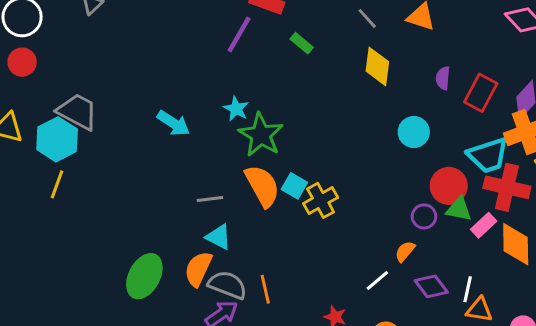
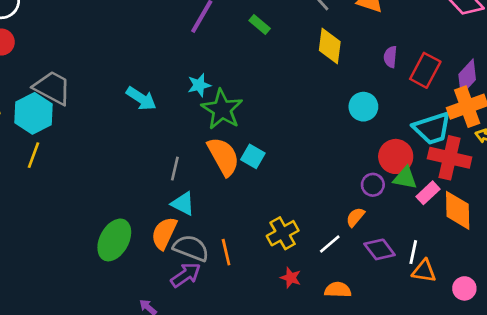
cyan star: (236, 109) -> (199, 85), turned 30
gray line: (210, 199) -> (175, 169), turned -70
yellow cross: (321, 200) -> (283, 233), moved

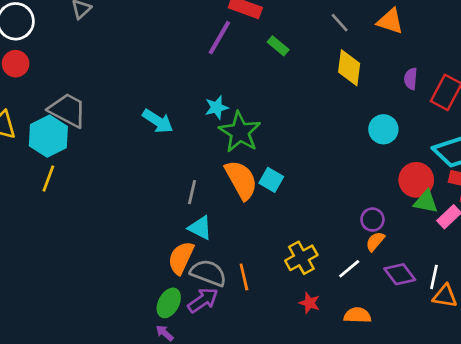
purple circle: (373, 185) -> (372, 220), moved
green ellipse: (114, 240) -> (169, 303), moved, size x0.7

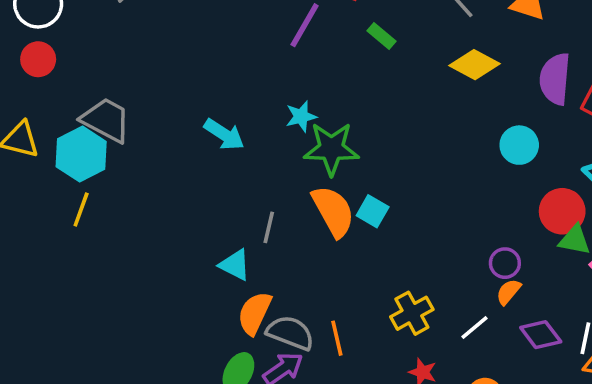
yellow diamond: (349, 68) -> (475, 65), turned -69
purple semicircle: (411, 79) -> (555, 79), size x1.8
green star: (240, 132) -> (331, 149), turned -30
cyan triangle: (200, 228) -> (235, 265), moved

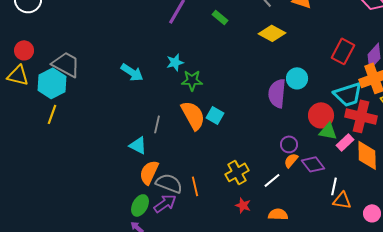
red circle: (38, 59) -> (24, 50), moved
purple semicircle: (555, 79) -> (277, 93), moved
green star: (331, 149) -> (192, 80), size x0.7
purple diamond: (541, 335) -> (313, 164), moved

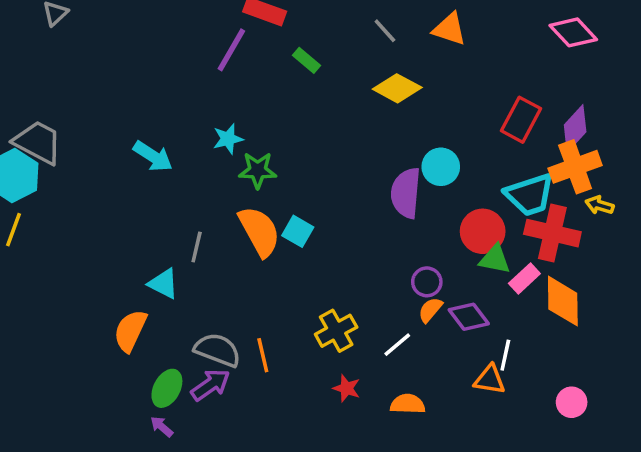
orange semicircle: (149, 172) -> (130, 331), moved
orange triangle: (342, 200) -> (490, 380), moved

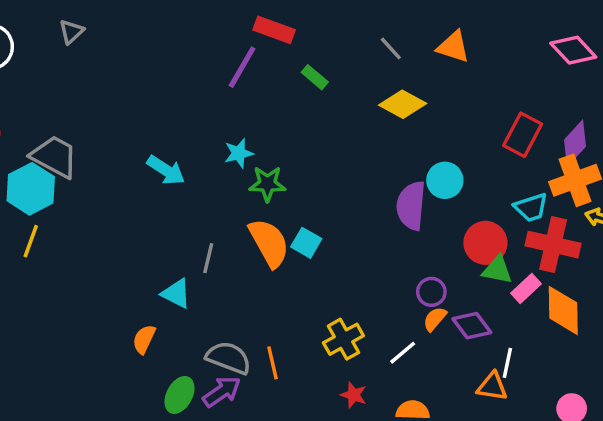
cyan trapezoid: (530, 195) -> (531, 207), size x0.7
orange semicircle: (130, 331) -> (144, 339), size x0.7

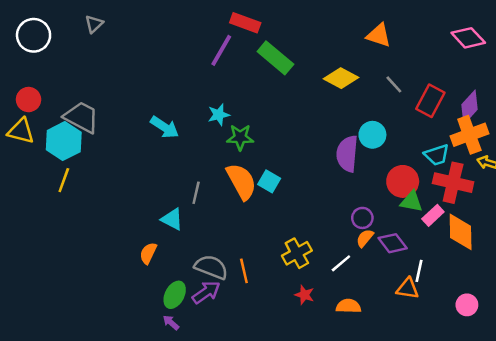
gray line: (391, 48) -> (394, 84), moved
green rectangle: (315, 77) -> (275, 58), size x1.8

